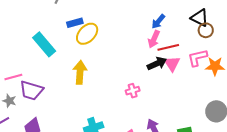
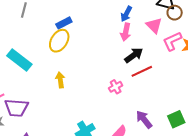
blue rectangle: (75, 23) -> (64, 23), moved
red line: (168, 47) -> (142, 71), moved
pink triangle: (172, 64) -> (154, 25), moved
yellow arrow: (80, 72) -> (60, 80), size x0.7

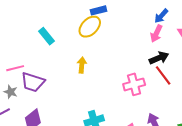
cyan rectangle: (19, 60) -> (47, 36), size x0.7
red line: (142, 71) -> (163, 75), turned 65
pink cross: (116, 87) -> (134, 84), size x1.5

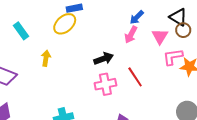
black arrow: (159, 58) -> (104, 59), moved
yellow arrow: (82, 65) -> (46, 58), moved

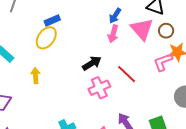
brown circle: (183, 30) -> (166, 31), moved
pink triangle: (160, 36) -> (142, 29), size x1.4
pink L-shape: (173, 57) -> (163, 62), moved

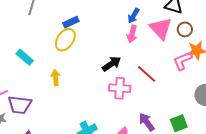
pink cross: (99, 88) -> (120, 88), turned 30

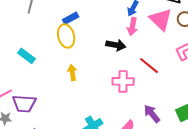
yellow ellipse: (65, 40) -> (66, 36), turned -45
black arrow: (112, 64) -> (116, 45), moved, turned 48
yellow arrow: (56, 78) -> (72, 73), moved

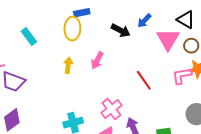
pink arrow: (132, 27) -> (97, 60), moved
black arrow: (116, 45) -> (121, 30), moved
pink cross: (123, 81) -> (111, 109), moved, turned 35

